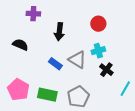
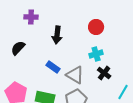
black semicircle: (20, 45) -> (18, 48), turned -70
gray triangle: (77, 60) -> (75, 75), moved

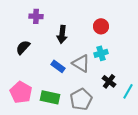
black cross: (104, 73) -> (109, 81), moved
gray triangle: (75, 75) -> (81, 63), moved

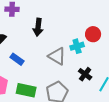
red circle: (101, 26) -> (93, 34), moved
blue rectangle: (58, 66) -> (17, 59), moved

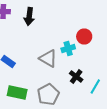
black arrow: (38, 27) -> (29, 16), moved

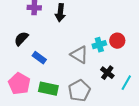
red circle: (84, 36) -> (117, 41), moved

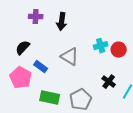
cyan cross: (99, 45) -> (101, 46), moved
gray triangle: (79, 55) -> (70, 57), moved
pink pentagon: (19, 84) -> (21, 78), moved

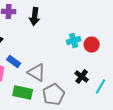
gray triangle: (70, 57) -> (37, 72), moved

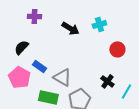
black arrow: (35, 16) -> (70, 28), moved, turned -66
cyan cross: (74, 40) -> (99, 24), moved

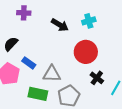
red circle: (117, 49) -> (86, 52), moved, size x1.5
gray triangle: (62, 77) -> (52, 74), turned -30

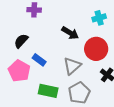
black arrow: (60, 25) -> (70, 33), moved
gray triangle: (52, 74) -> (72, 66), moved, turned -42

